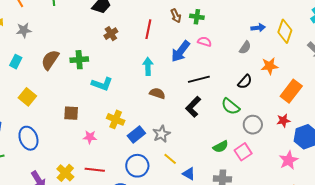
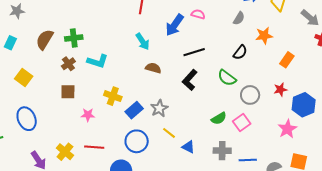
brown cross: (111, 34) -> (68, 64), moved
cyan arrow: (148, 66) -> (143, 41), turned 150
orange rectangle: (291, 91) -> (287, 60), size x0.7

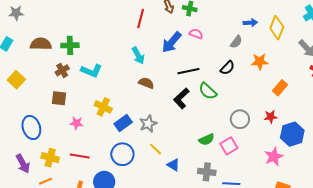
brown semicircle: (45, 40) -> (41, 44), turned 55
black semicircle: (240, 52) -> (227, 68), moved
green semicircle: (227, 78) -> (208, 91), moved
blue ellipse: (27, 119) -> (31, 127), moved
yellow cross: (65, 152) -> (50, 158), turned -30

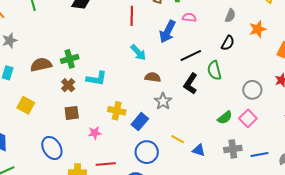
green semicircle: (208, 91) -> (214, 70), turned 48
gray star: (148, 124) -> (163, 101), moved

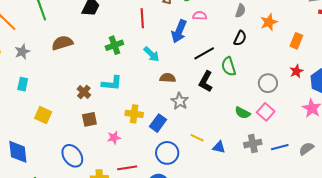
green cross: (70, 59) -> (114, 45), moved
brown semicircle: (41, 65) -> (62, 43), moved
green semicircle: (225, 118) -> (243, 113), turned 70

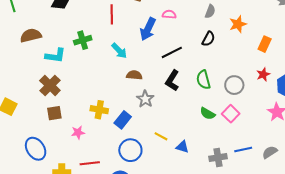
green semicircle: (229, 66) -> (203, 80), moved
cyan L-shape: (112, 83) -> (55, 56), moved
brown cross: (84, 92) -> (50, 85), size x1.5
gray cross: (253, 144) -> (218, 158), moved

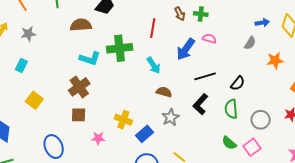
brown semicircle: (31, 35) -> (81, 25), moved
black semicircle: (208, 39) -> (238, 83), moved
green cross: (83, 40) -> (120, 48), size x1.4

